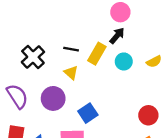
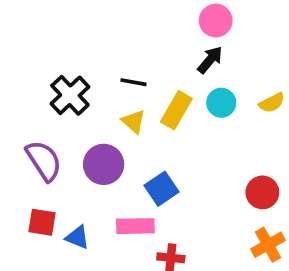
yellow rectangle: (97, 54) -> (176, 110), moved

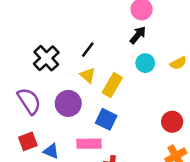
black line: (133, 82) -> (88, 50), turned -63
yellow rectangle: (176, 110) -> (112, 85), moved
blue square: (162, 189) -> (106, 119), turned -30
red square: (42, 222) -> (28, 141), turned -30

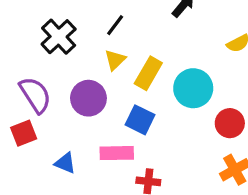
cyan circle: (145, 63) -> (193, 88), moved, size x1.5
yellow triangle: (88, 75) -> (115, 60), turned 35
red square: (28, 141) -> (24, 133), moved

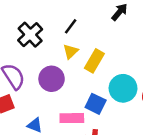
cyan circle: (193, 88) -> (123, 88), moved
blue square: (140, 120) -> (96, 104), moved

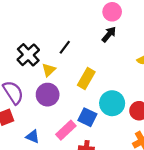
yellow triangle: (71, 51) -> (49, 70), moved
pink rectangle: (72, 118) -> (66, 130), turned -42

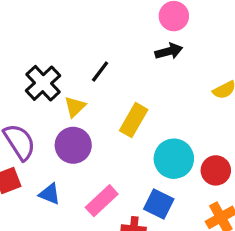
black arrow: (109, 34) -> (169, 51), turned 35
blue square: (87, 117) -> (159, 204), moved
blue triangle: (33, 137) -> (50, 194), moved

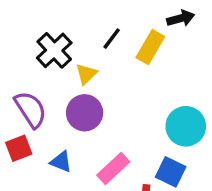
yellow rectangle: (134, 120) -> (150, 47), moved

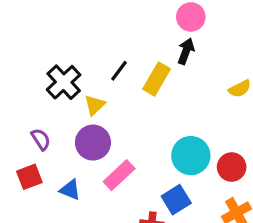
black arrow: (181, 18) -> (186, 51), turned -55
purple semicircle: (31, 109) -> (41, 139), size x0.6
pink rectangle: (113, 168) -> (119, 175), moved
blue square: (171, 172) -> (176, 200), turned 32

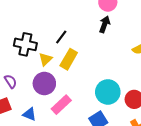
yellow rectangle: (157, 79) -> (69, 59), moved
black cross: (64, 82) -> (25, 44), turned -35

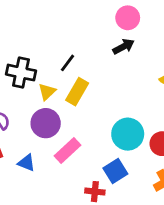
black arrow: (105, 24) -> (124, 47), turned 42

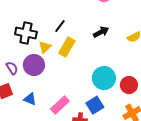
black arrow: (124, 47) -> (101, 32), moved
purple circle: (46, 123) -> (34, 65), moved
pink rectangle: (67, 151) -> (60, 105), moved

